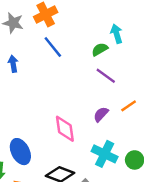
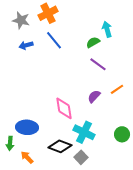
blue arrow: (13, 64) -> (26, 45), moved, turned -96
blue ellipse: (20, 152) -> (27, 127), turned -60
cyan cross: (105, 154) -> (84, 132), moved

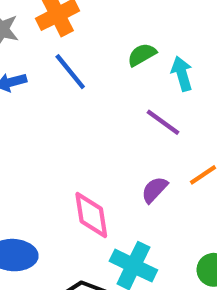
cyan arrow: (107, 29) -> (182, 74), moved
green semicircle: (93, 42) -> (142, 55), moved

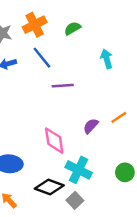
green semicircle: (142, 55) -> (72, 28), moved
purple line: (163, 122) -> (63, 86), moved, turned -40

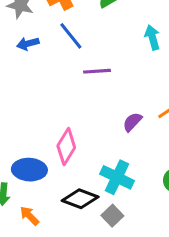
pink diamond: (54, 141) -> (66, 147), moved, turned 40

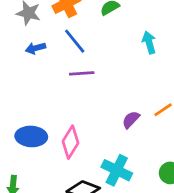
purple line: (97, 71) -> (82, 73), moved
blue ellipse: (29, 170) -> (31, 136), moved

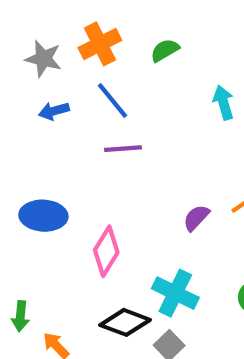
blue ellipse: (31, 136) -> (43, 216), moved

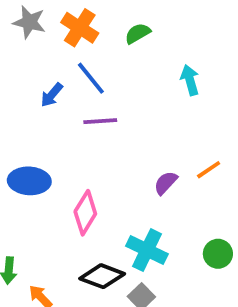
orange cross: (100, 44) -> (80, 28), turned -30
gray star: (43, 59) -> (29, 22), moved
blue arrow: (54, 111) -> (52, 95), moved, turned -35

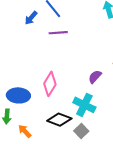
blue ellipse: (29, 181) -> (18, 95), moved
purple semicircle: (166, 183) -> (95, 77), moved

